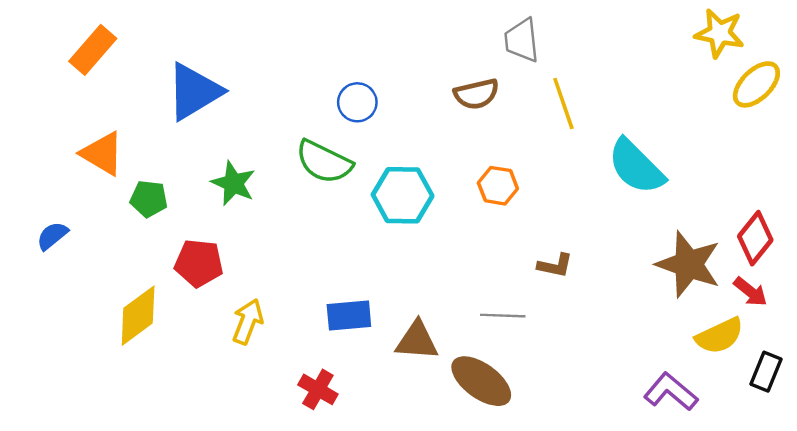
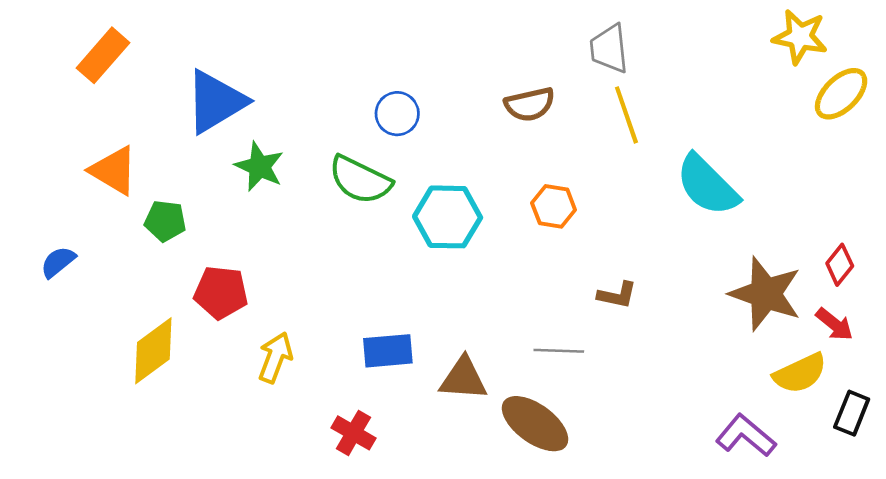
gray trapezoid: (522, 40) -> (609, 49), moved
green star: (233, 183) -> (259, 167), moved
red diamond: (755, 238) -> (840, 265), size x0.7

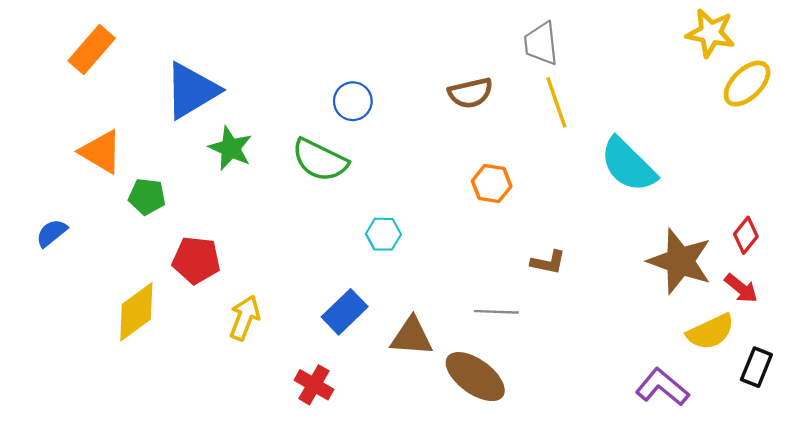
cyan hexagon: (448, 217) -> (383, 234), moved, size x0.6
blue rectangle: (388, 351) -> (345, 312), turned -39

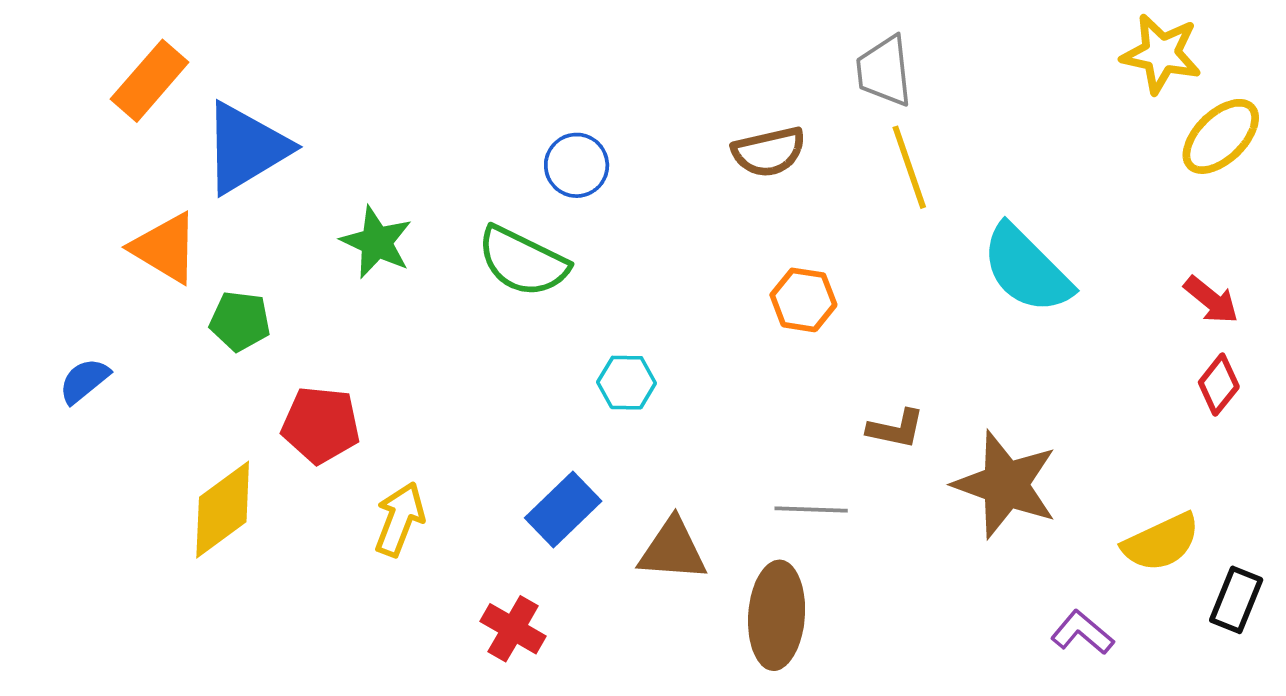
blue triangle: (192, 91) -> (246, 148), moved
brown star: (680, 261) -> (1005, 485), moved
red arrow: (741, 288) -> (1211, 300), moved
brown ellipse: (475, 377) -> (777, 615), turned 58
purple L-shape: (662, 387) -> (1082, 633), size x0.7

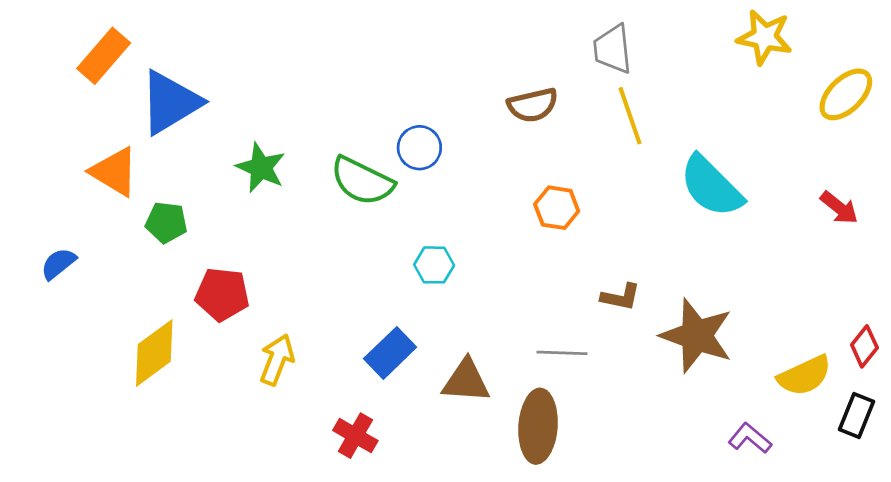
yellow star: (1161, 54) -> (765, 37), moved
blue circle: (577, 165) -> (419, 148), moved
red diamond: (1219, 385) -> (864, 346), moved

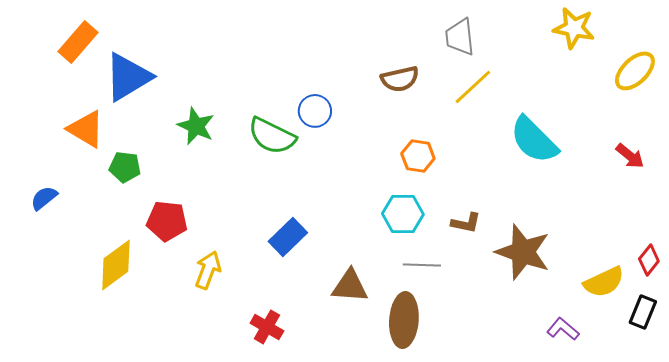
yellow line: (630, 116) -> (473, 87), turned 66
cyan hexagon: (434, 265) -> (403, 214), moved, size x1.4
blue rectangle: (390, 353) -> (288, 237), moved

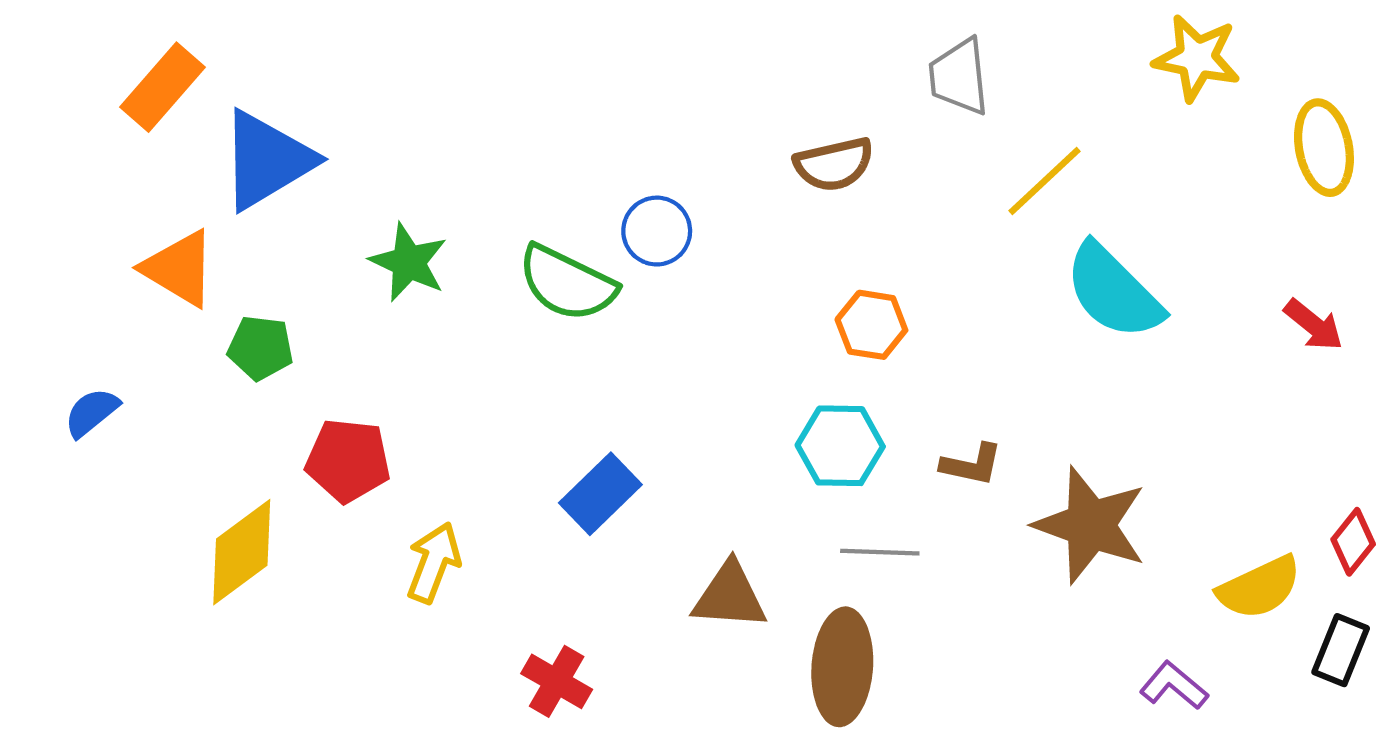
yellow ellipse: (635, 71) -> (1324, 148), turned -57
yellow line: (473, 87) -> (1045, 181), moved

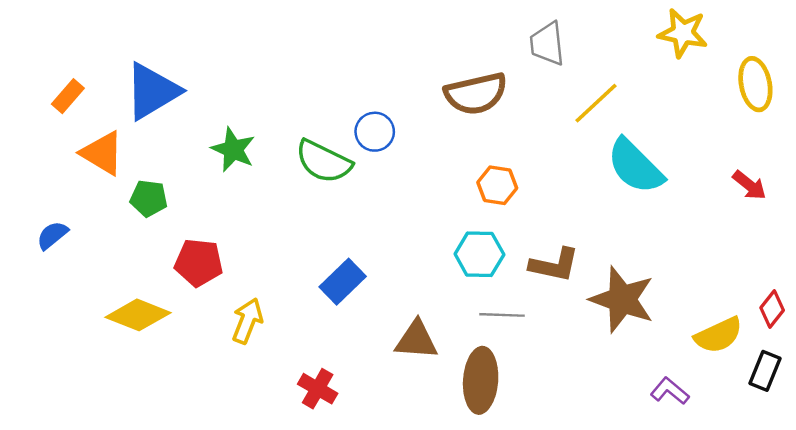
orange rectangle: (163, 87) -> (68, 96), moved, size x0.7
brown semicircle: (834, 164) -> (476, 94), size x1.4
brown L-shape: (972, 465) -> (554, 265), size x1.4
yellow diamond: (242, 552) -> (138, 315), turned 58

